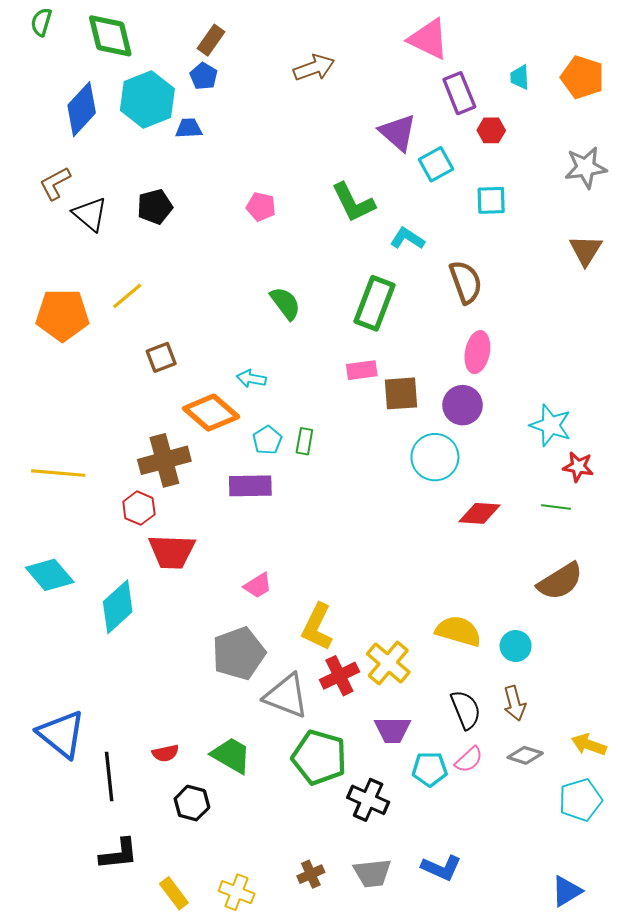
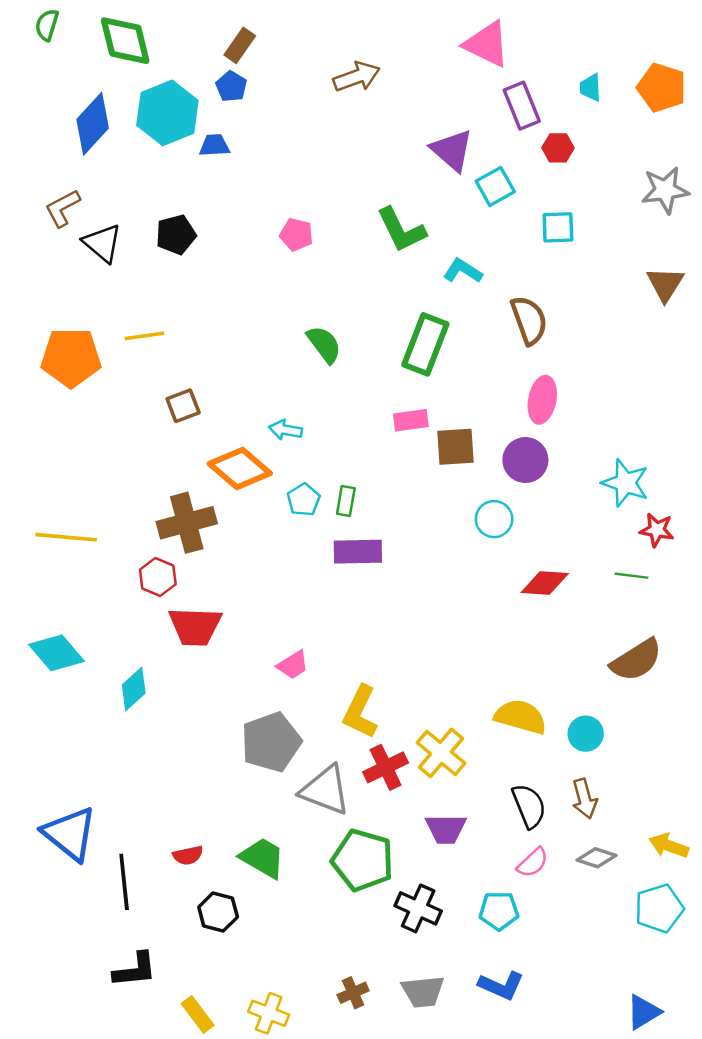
yellow line: (127, 296) -> (145, 336), turned 32
cyan circle: (435, 457) -> (494, 519), size x0.7
purple rectangle: (250, 486) -> (358, 552), moved
cyan diamond: (118, 607) -> (134, 689), size x0.7
cyan pentagon: (430, 769) -> (499, 911), moved

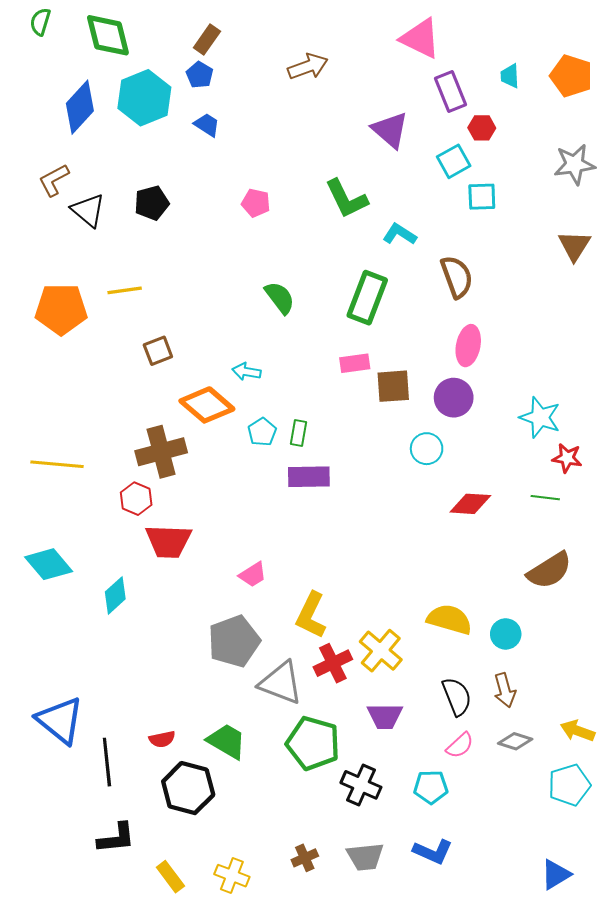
blue trapezoid: (214, 145) -> (207, 125), moved, turned 36
cyan square: (495, 186) -> (454, 161), moved
black hexagon: (218, 912) -> (188, 788), size x1.5

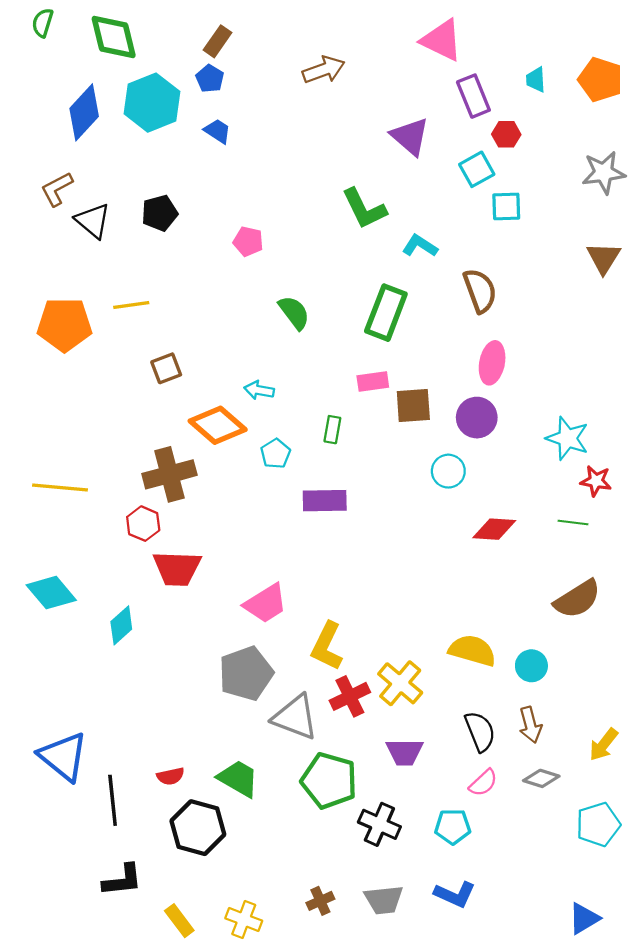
pink pentagon: (256, 203) -> (248, 241), moved
green rectangle: (299, 433) -> (332, 430), moved
pink trapezoid: (253, 575) -> (266, 603), size x1.5
yellow arrow: (578, 731) -> (604, 745), moved, turned -72

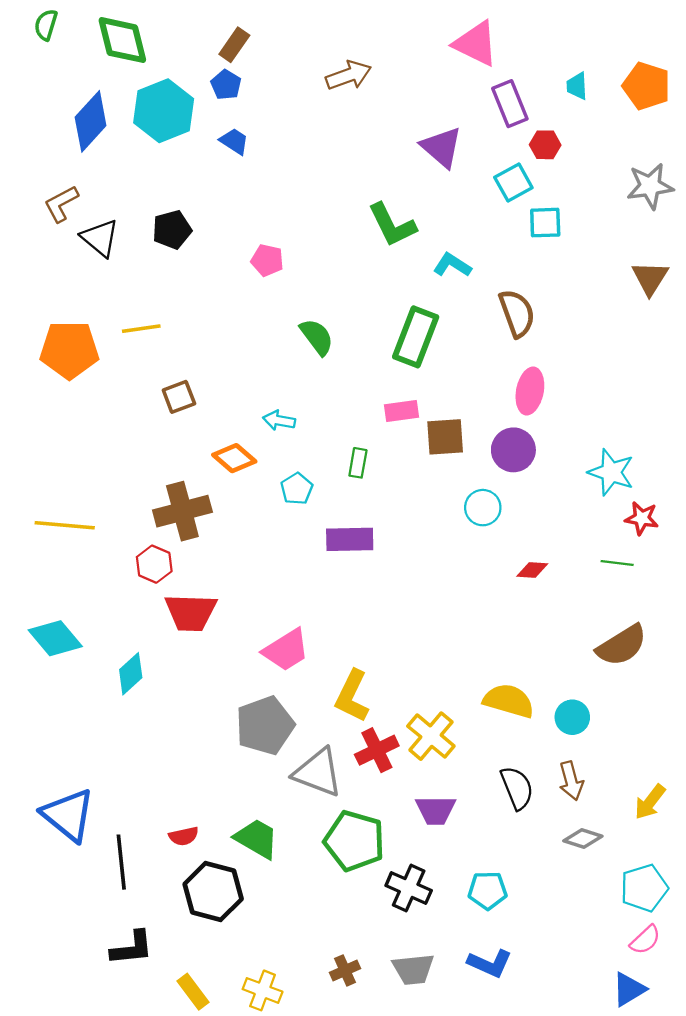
orange diamond: (218, 425) -> (234, 458), size x0.7
red diamond: (494, 529) -> (532, 570), size x0.7
pink semicircle: (483, 783) -> (645, 940), moved

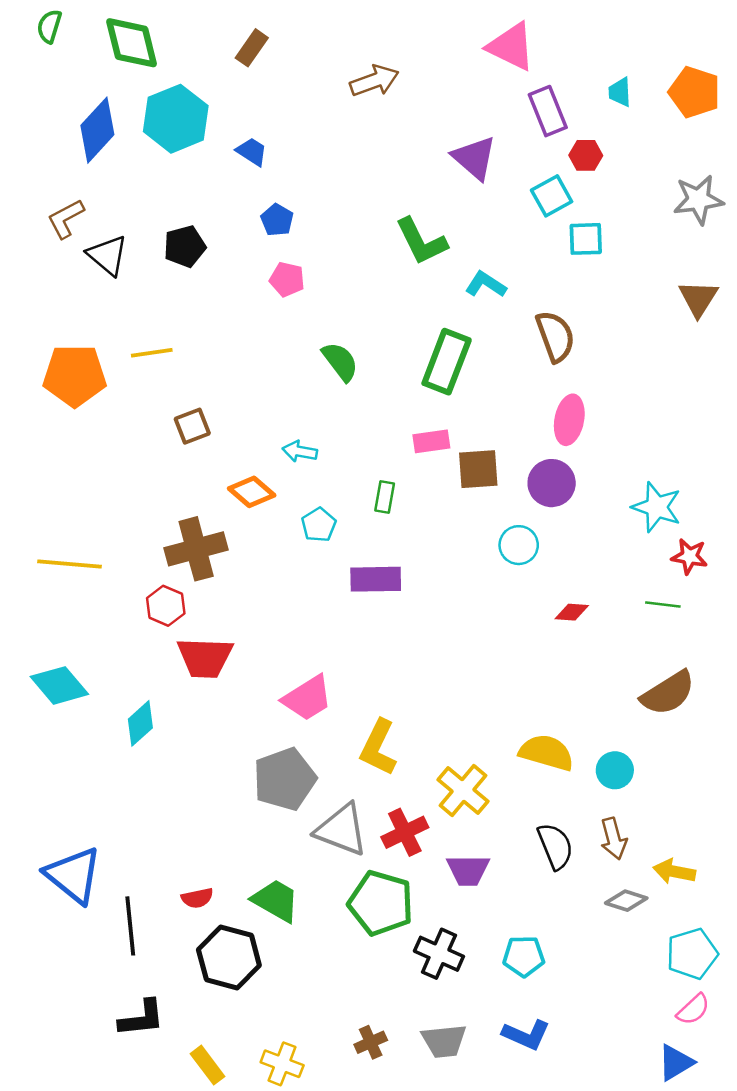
blue pentagon: (226, 85) -> (277, 220), moved
red cross: (377, 750) -> (405, 832), moved
yellow arrow: (650, 802) -> (674, 871), moved, turned 63

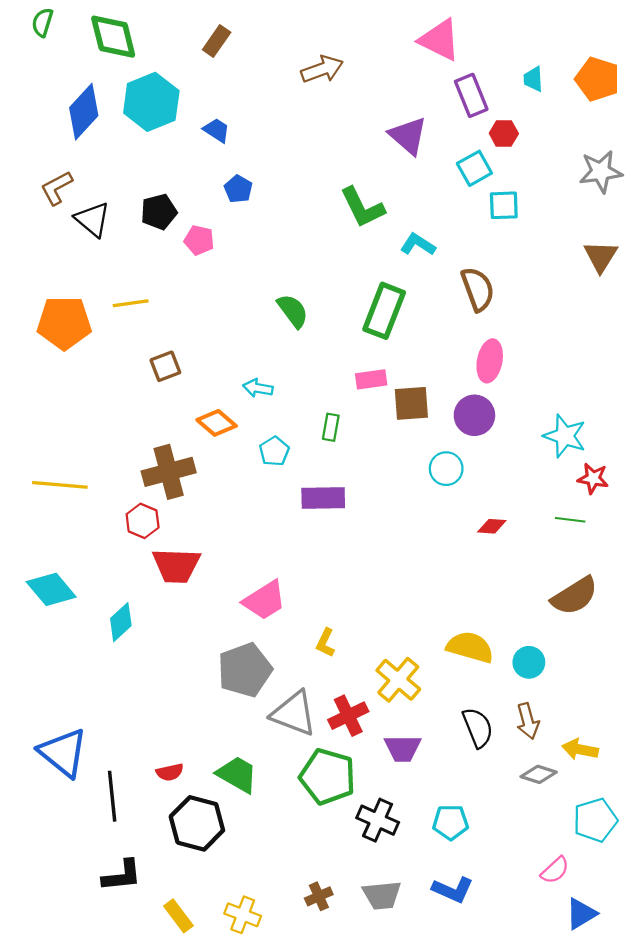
pink pentagon: (287, 279) -> (199, 240), moved
yellow L-shape: (378, 747) -> (325, 643), size x0.6
pink semicircle: (693, 1009) -> (555, 870), moved

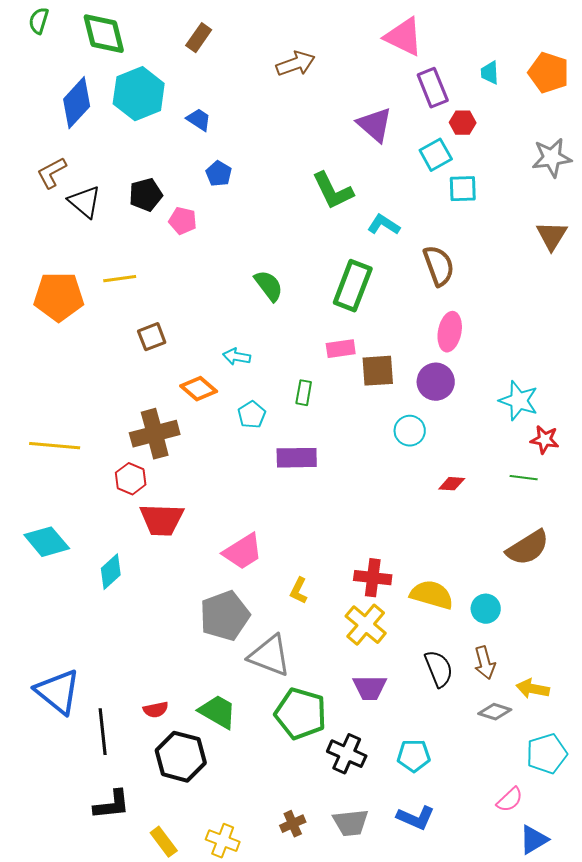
red cross: (348, 716) -> (373, 578), moved, turned 33

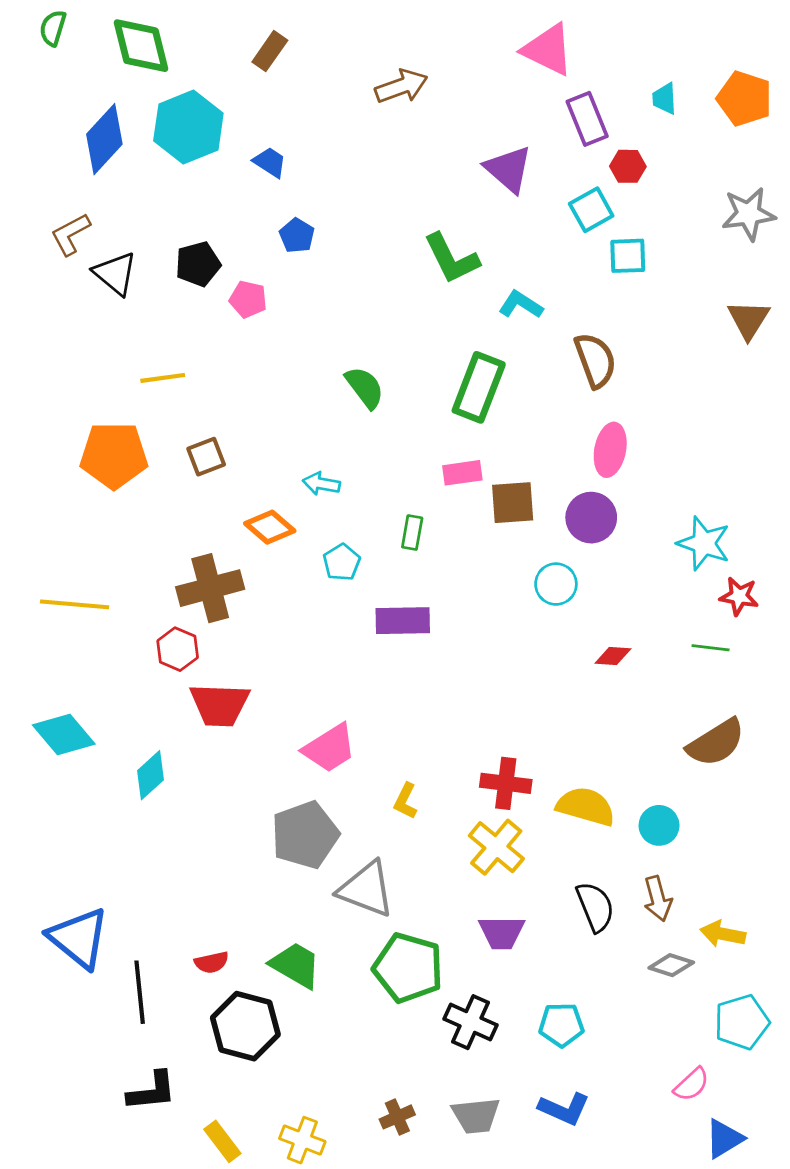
orange pentagon: (59, 297) -> (114, 455), moved

